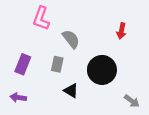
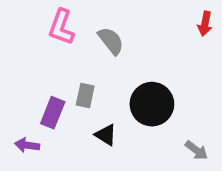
red arrow: (121, 31) -> (205, 24), moved
gray semicircle: (71, 39) -> (111, 41), moved
purple rectangle: (23, 64) -> (53, 113), moved

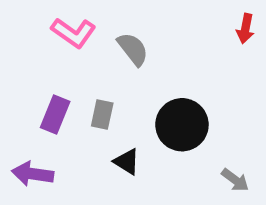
pink L-shape: (61, 27) -> (74, 33), turned -75
purple rectangle: (53, 113) -> (55, 115), moved
purple arrow: (27, 145) -> (33, 174), size x1.4

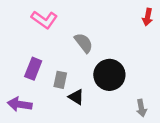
gray semicircle: (133, 49) -> (84, 43), moved
gray rectangle: (102, 115) -> (60, 80), moved
gray arrow: (235, 180) -> (141, 108), turned 42

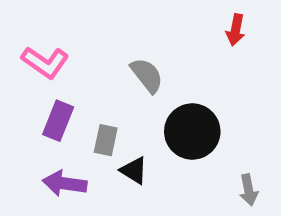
red arrow: (148, 17) -> (236, 30), moved
pink L-shape: (44, 20) -> (45, 62), moved
purple arrow: (20, 104) -> (65, 183), moved

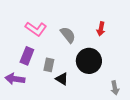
red arrow: (236, 30) -> (101, 29), moved
pink L-shape: (45, 62) -> (36, 29), moved
purple arrow: (65, 183) -> (15, 79), moved

